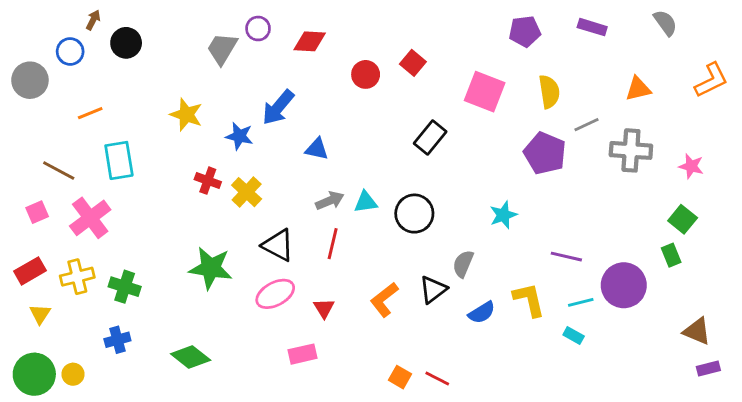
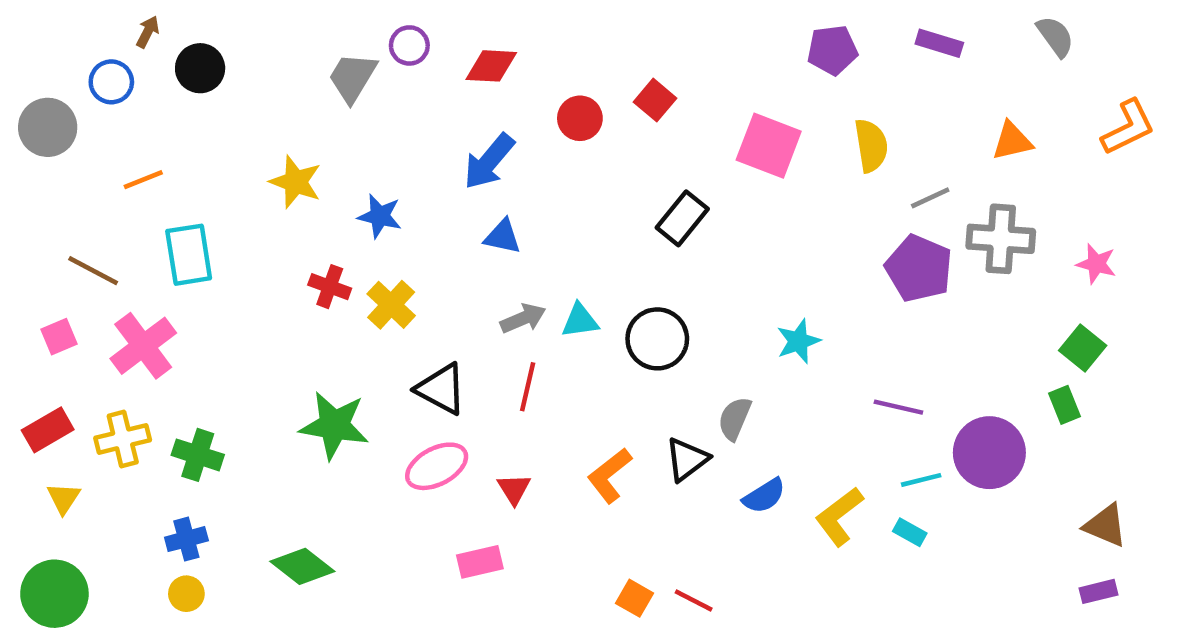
blue arrow: (278, 107) -> (489, 161), moved
purple pentagon: (545, 153) -> (919, 268), moved
yellow L-shape: (529, 300) -> (839, 516), moved, turned -114
purple rectangle: (708, 368) -> (1099, 591), moved
yellow circle: (73, 374) -> (186, 594), moved

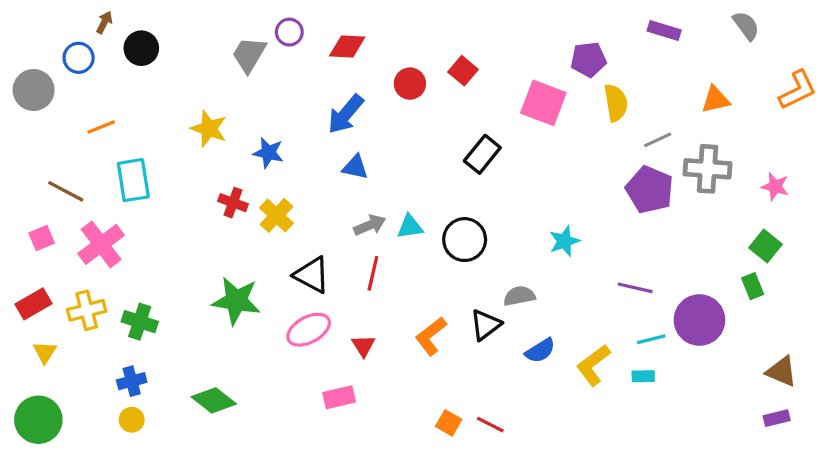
purple pentagon: (832, 50) -> (588, 59), moved
gray semicircle: (735, 419) -> (519, 296), turned 56
cyan rectangle: (910, 532) -> (643, 376), turned -30

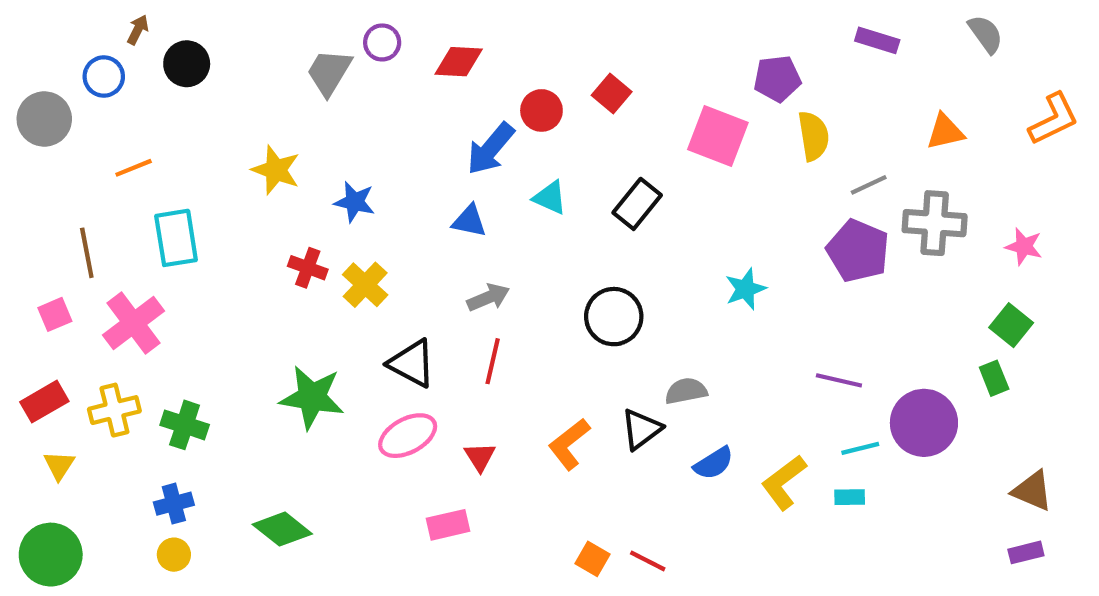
blue arrow: (346, 114) -> (490, 149), moved
brown line: (66, 191) -> (87, 253), turned 51
cyan triangle: (410, 227) -> (550, 198), moved, turned 32
cyan star: (564, 241) -> (745, 289), moved

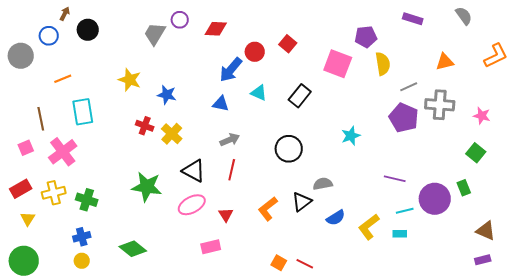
green rectangle: (994, 378) -> (464, 188), moved

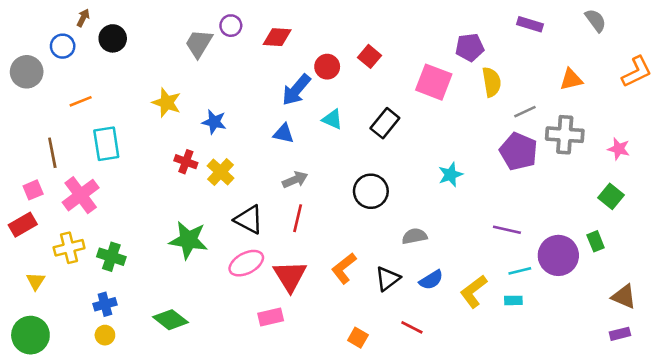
red rectangle: (21, 189) -> (23, 225), moved
black triangle: (302, 202) -> (388, 279), moved
red triangle: (226, 215) -> (290, 276), size x1.8
red line: (305, 264) -> (412, 327), moved

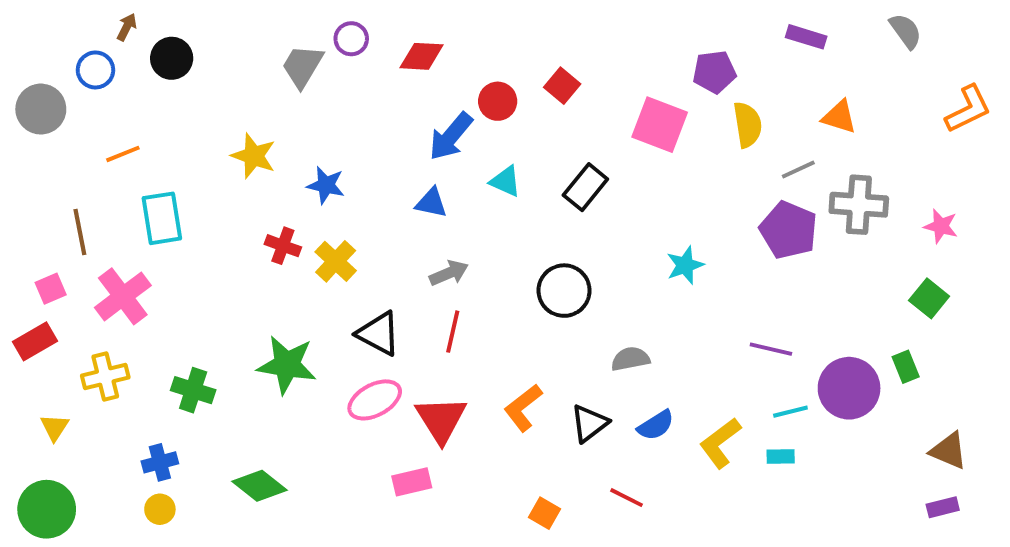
orange triangle: (571, 80) -> (839, 117), moved, turned 30
green cross: (111, 257) -> (193, 390), moved

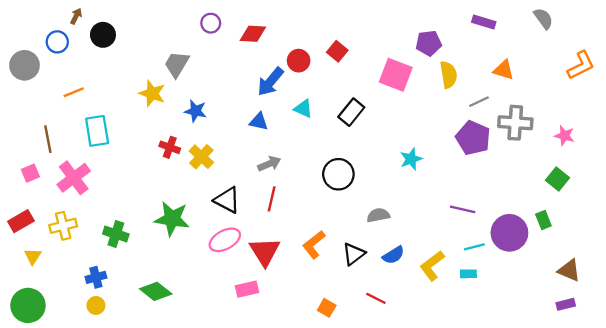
gray trapezoid: (302, 66) -> (177, 64), moved
red rectangle: (35, 341) -> (21, 221), moved

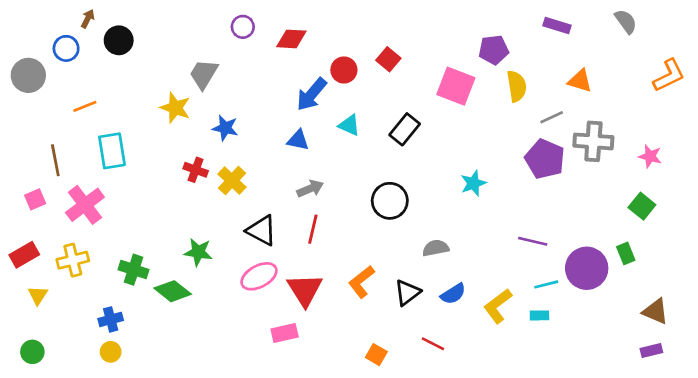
green star: (172, 219) -> (198, 252), size x0.7
green diamond: (156, 291) -> (173, 291), moved
green circle: (28, 305) -> (32, 352), size x0.6

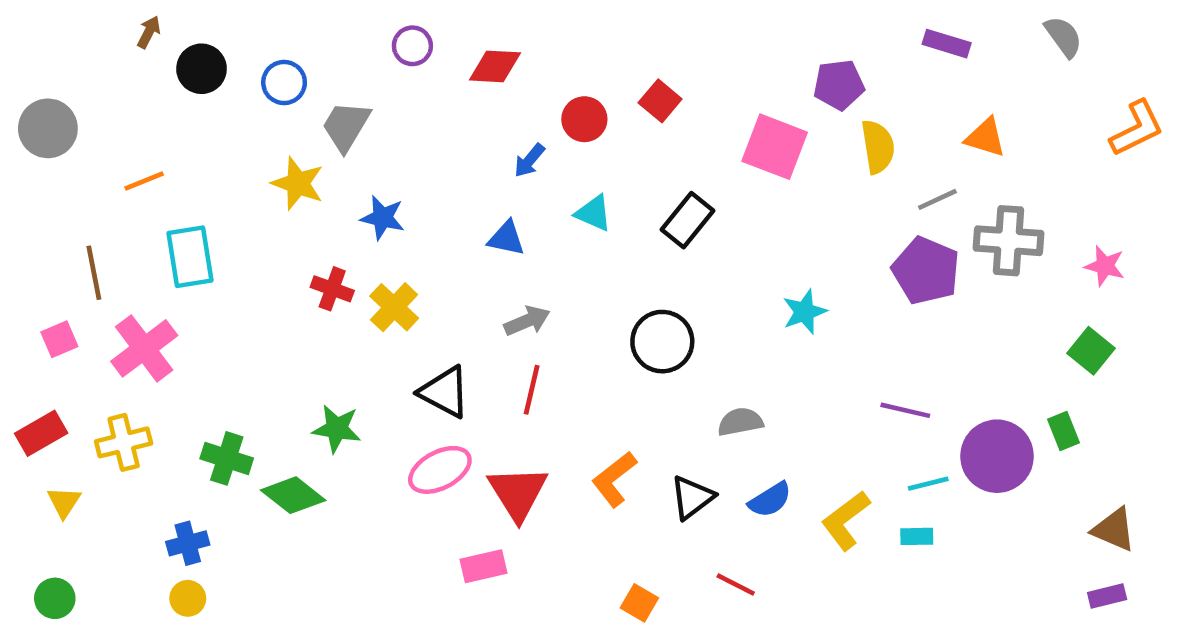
blue circle: (66, 48) -> (284, 83), moved
blue arrow: (312, 94) -> (529, 160), size x0.6

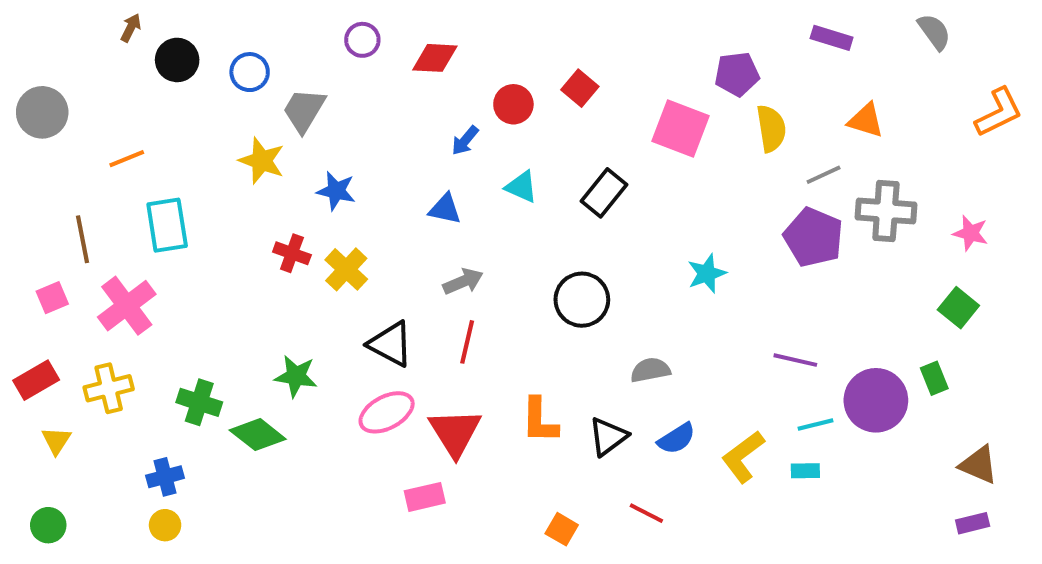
orange L-shape: (614, 479) -> (540, 420), turned -51

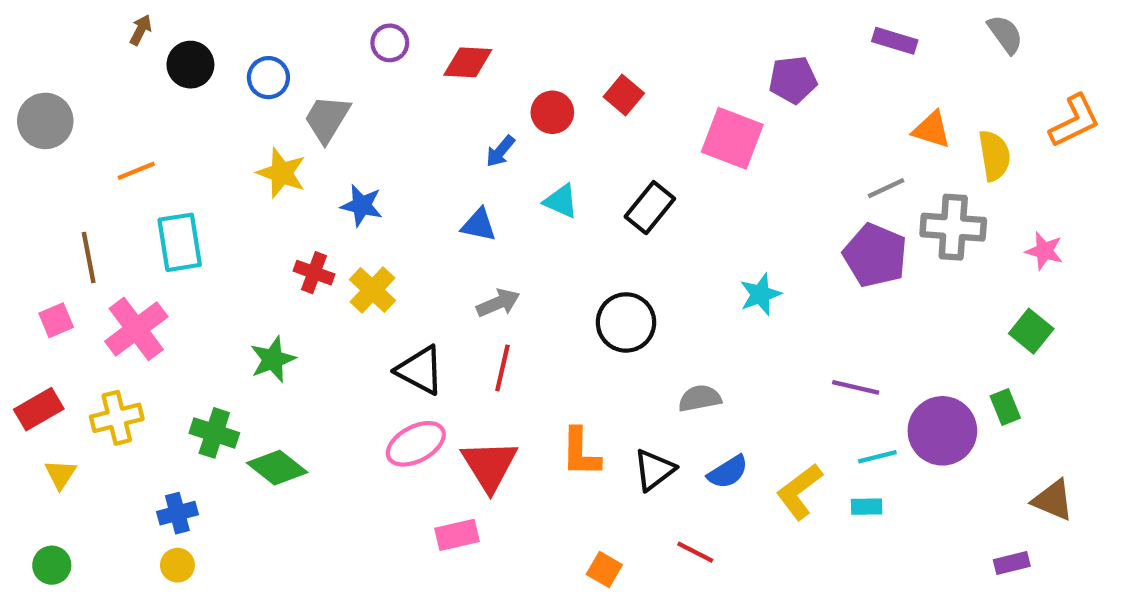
yellow semicircle: (771, 128) -> (994, 156), moved
green star: (296, 376) -> (273, 359), moved, turned -30
purple rectangle: (973, 523) -> (1012, 563), moved

